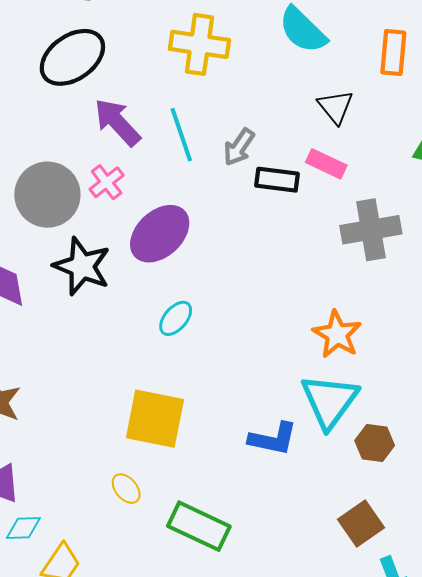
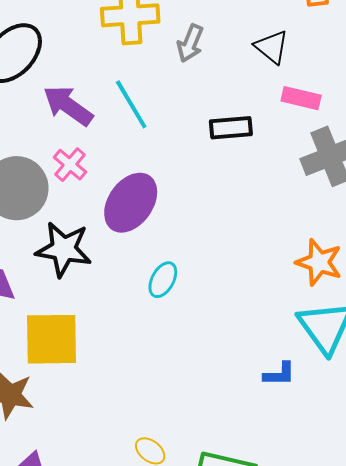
gray arrow: (239, 147) -> (190, 43), moved
pink rectangle: (326, 164) -> (301, 98), moved
yellow square: (155, 419) -> (52, 339), moved
blue L-shape: (273, 439) -> (279, 374), size x0.7

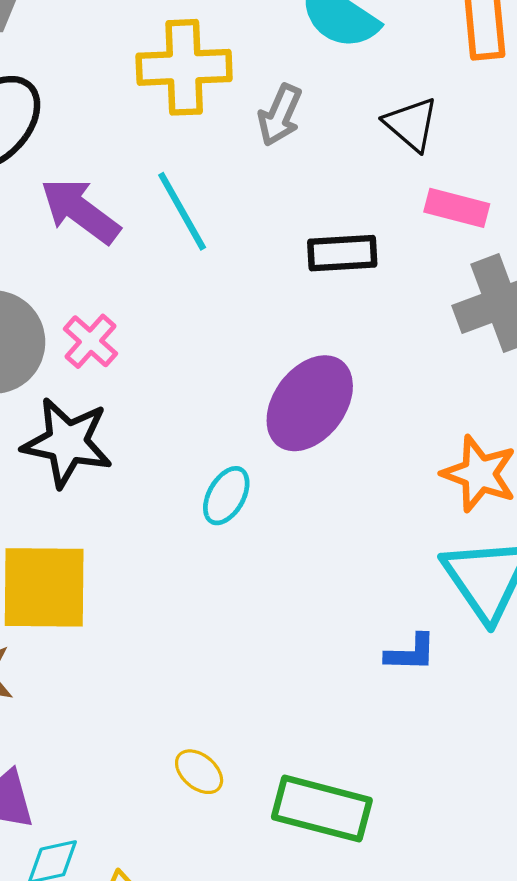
pink cross: (70, 165) -> (90, 341), moved
purple ellipse: (131, 203) -> (310, 403), moved

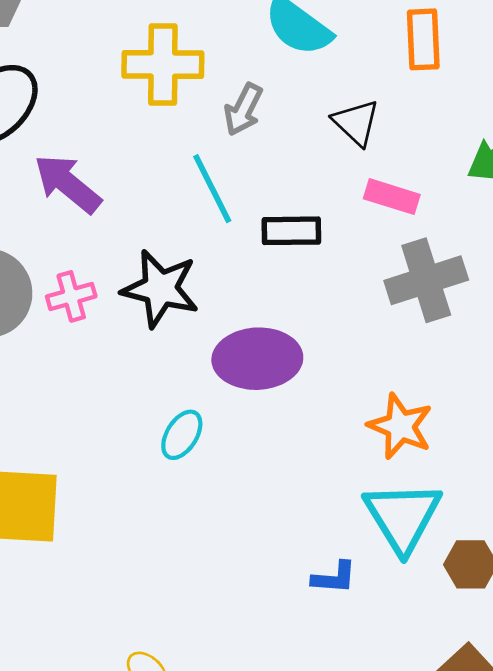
cyan line: (182, 211) -> (212, 189), moved
pink cross: (90, 341) -> (71, 296), turned 30
purple ellipse: (310, 403) -> (257, 359), turned 48
black star: (67, 443) -> (160, 289), moved

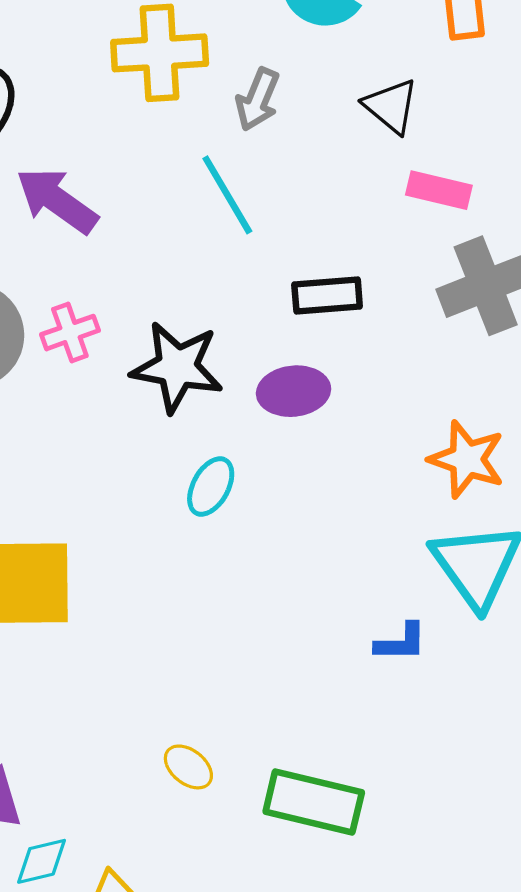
black rectangle: (291, 231) -> (327, 296), moved
black star: (160, 289) -> (177, 367), moved
purple ellipse: (257, 359) -> (294, 391), size x0.7

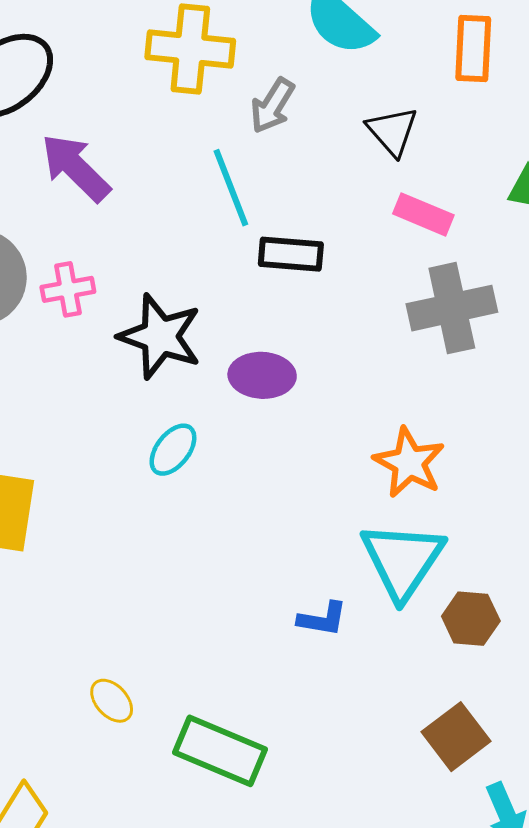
black rectangle: (327, 296) -> (291, 254), moved

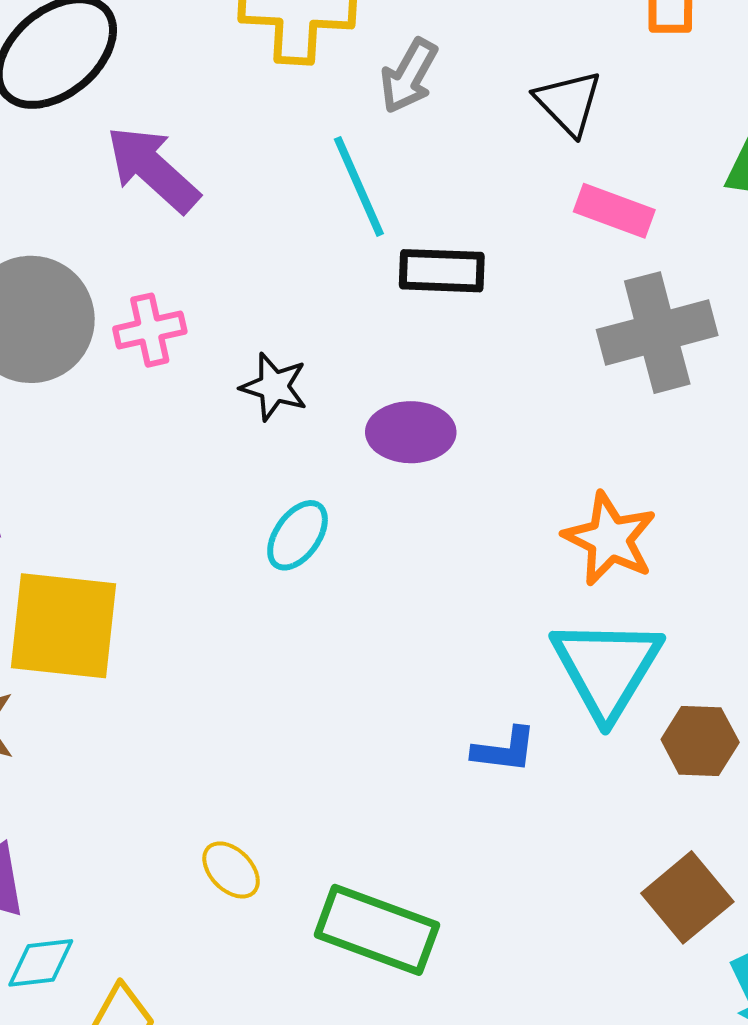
black star: (160, 336) -> (274, 387), size x0.6

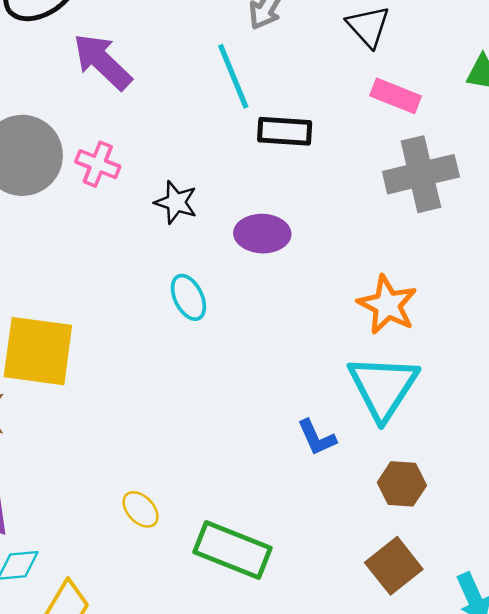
pink cross: (150, 330) -> (98, 164), turned 33
cyan ellipse: (298, 535) -> (188, 297), turned -63
brown hexagon: (700, 741) -> (402, 484), moved
blue L-shape: (504, 750) -> (317, 438), turned 57
brown square: (687, 897) -> (394, 566), moved

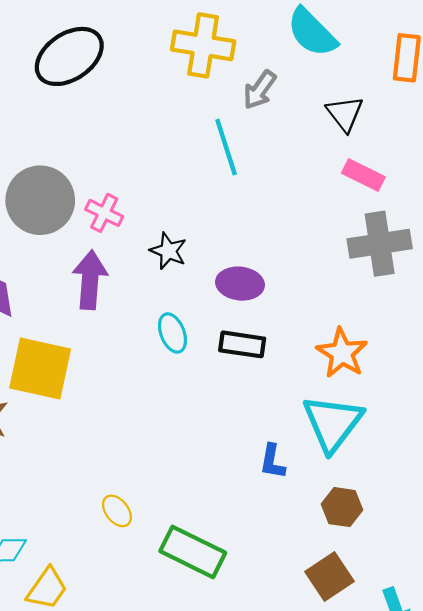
purple arrow: (102, 62) -> (90, 280), moved, turned 46
black rectangle: (285, 131) -> (242, 344), moved
blue L-shape: (317, 438) -> (272, 462), turned 30

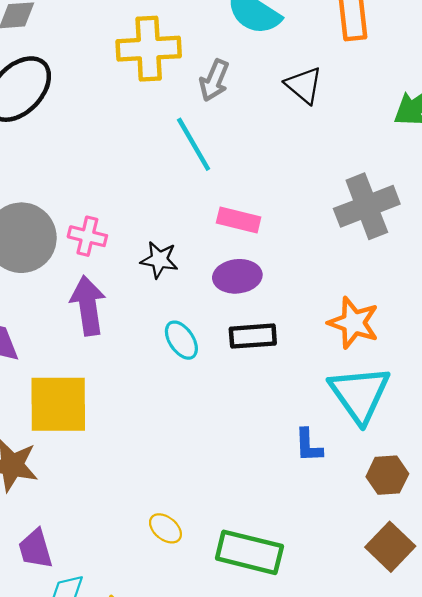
pink rectangle: (363, 175) -> (239, 220), moved

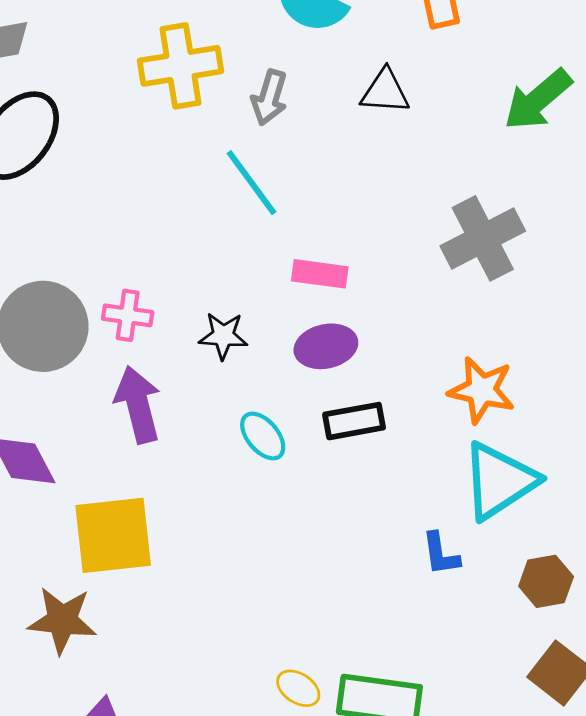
black triangle: (304, 85) -> (385, 92), turned -30
cyan triangle: (360, 394) -> (499, 481), turned 38
yellow ellipse: (165, 528) -> (298, 688), moved

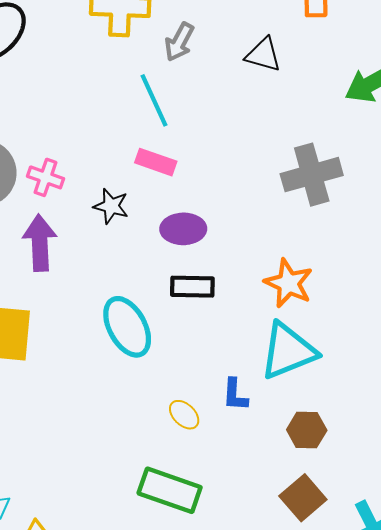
pink rectangle: (320, 274) -> (156, 162), moved
cyan ellipse: (263, 436) -> (127, 327), moved, size x1.6
yellow ellipse: (298, 688) -> (184, 415), moved

